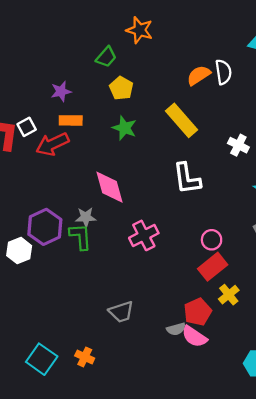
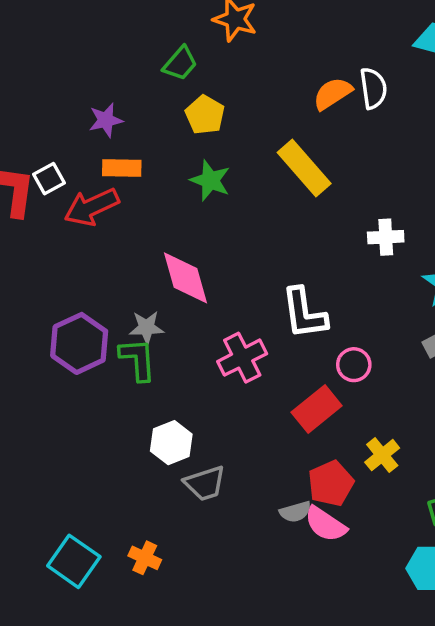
white cross: (238, 145) -> (386, 237), moved, turned -30
white L-shape: (187, 178) -> (304, 313), moved
white hexagon: (19, 251) -> (171, 443), moved
red rectangle: (213, 267) -> (317, 409), moved

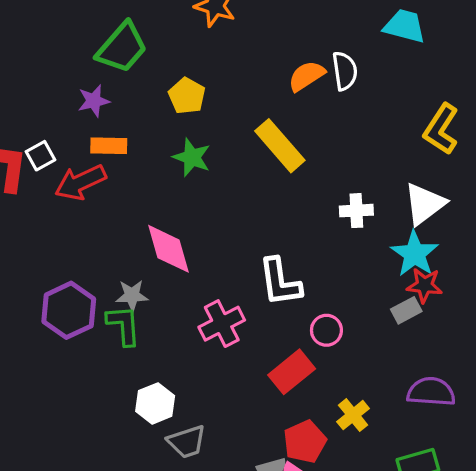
green trapezoid: (180, 63) -> (122, 48), moved, size x1.6

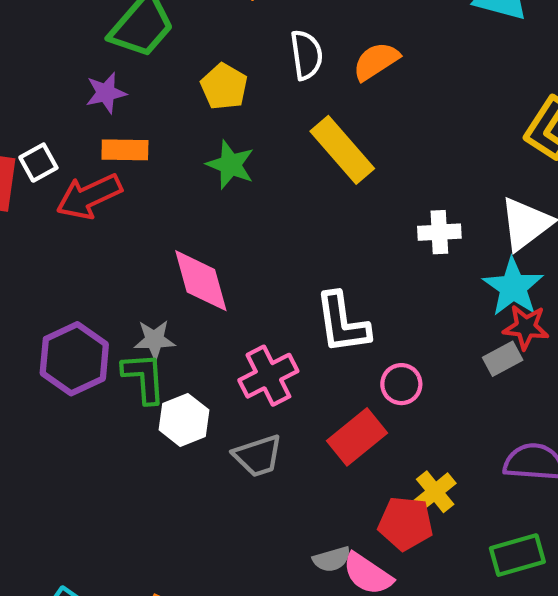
white semicircle: (345, 71) -> (306, 55), moved
white hexagon: (155, 403) -> (184, 420), moved
gray trapezoid: (187, 442) -> (258, 456), moved
red pentagon: (305, 442) -> (406, 523), moved, turned 30

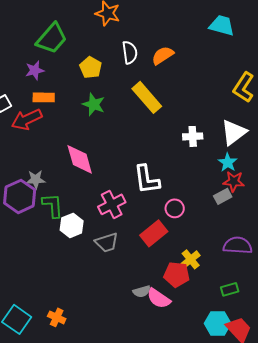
cyan star: (513, 287) -> (228, 162), size x0.7
gray star: (154, 340) -> (36, 179), moved
green rectangle: (517, 555) -> (230, 289), size x0.7

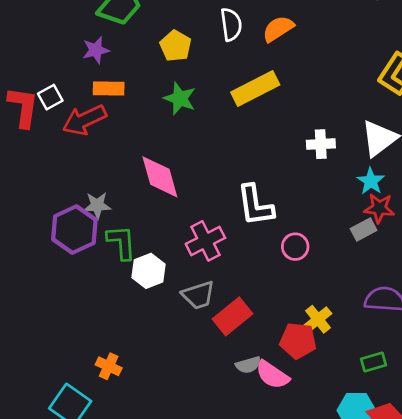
yellow rectangle: (147, 97) -> (255, 89), turned -76
red rectangle: (154, 233) -> (233, 316), moved
orange cross: (57, 317) -> (109, 366), moved

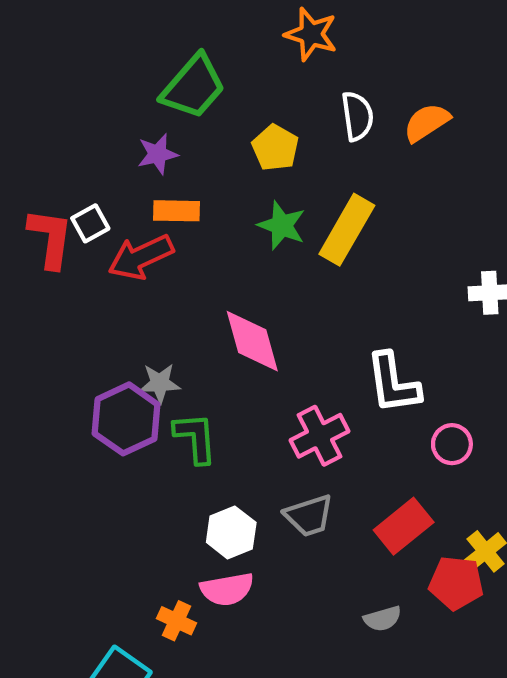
yellow rectangle: (255, 89) -> (347, 230), moved, turned -33
white hexagon: (148, 271) -> (231, 532), moved
red rectangle: (233, 316) -> (404, 526), moved
pink semicircle: (272, 375) -> (227, 589), moved, turned -44

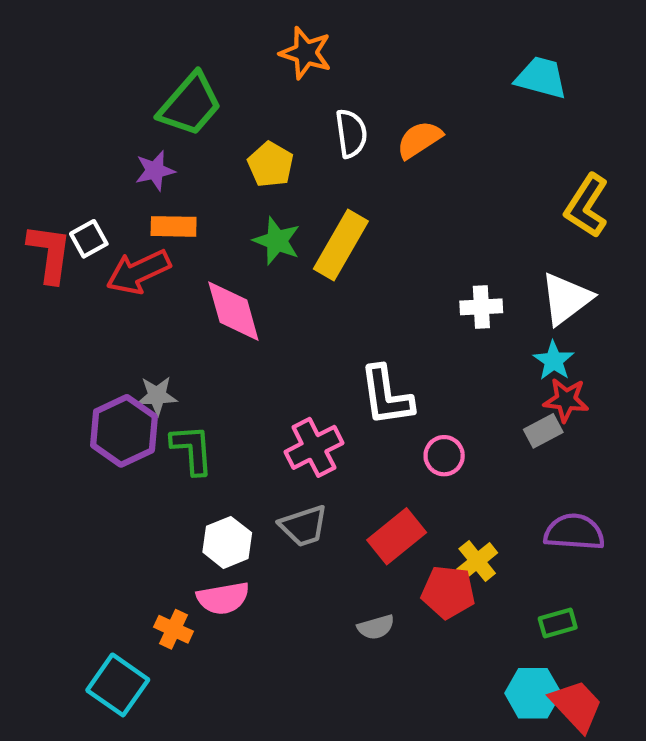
pink diamond: (252, 341) -> (233, 311), moved

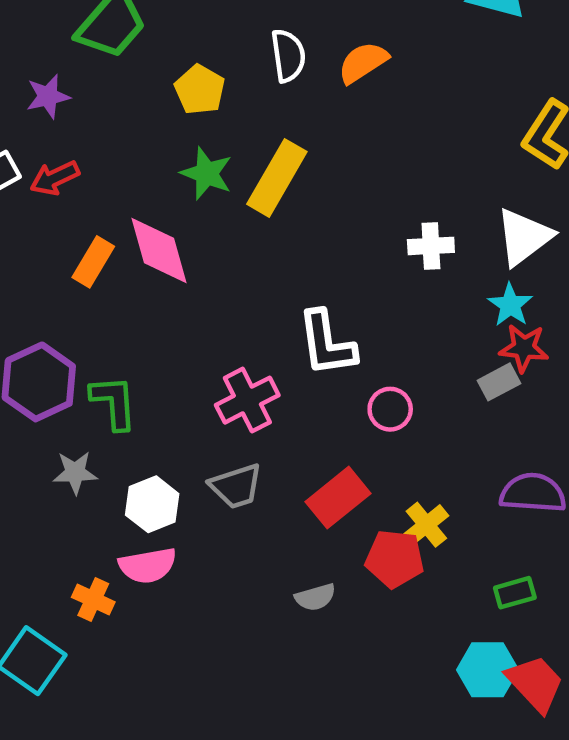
purple star: (155, 171) -> (48, 96), moved
orange rectangle: (174, 226) -> (93, 262), moved, turned -60
red arrow: (138, 272) -> (55, 178), moved, size x0.7
gray star: (157, 396) -> (75, 473), moved

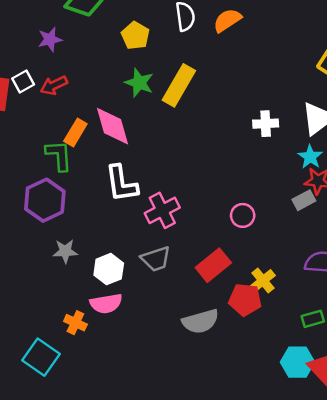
white L-shape: (327, 343) -> (121, 184), moved
green L-shape: (114, 402) -> (59, 156), moved
gray semicircle: (315, 597) -> (201, 321), size x1.6

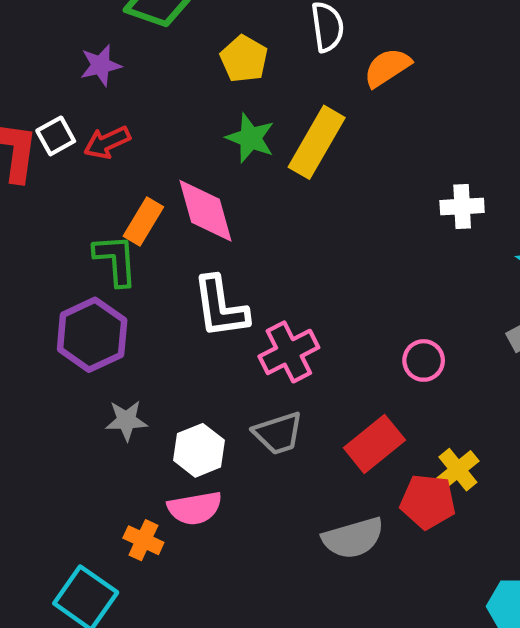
orange semicircle: (227, 20) -> (387, 67), moved

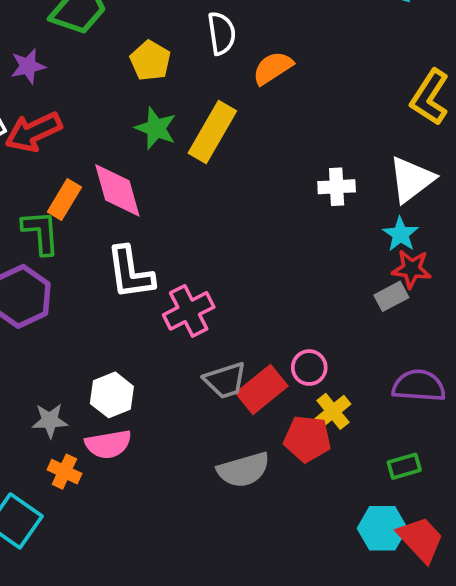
red arrow: (107, 142) -> (33, 132), size x1.4
pink circle: (424, 360) -> (309, 368), moved
gray star: (126, 420) -> (50, 421), moved
gray trapezoid: (278, 433) -> (225, 380), moved

